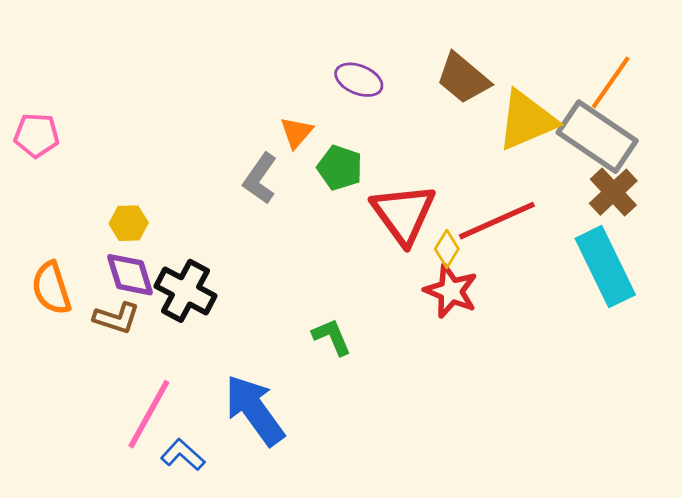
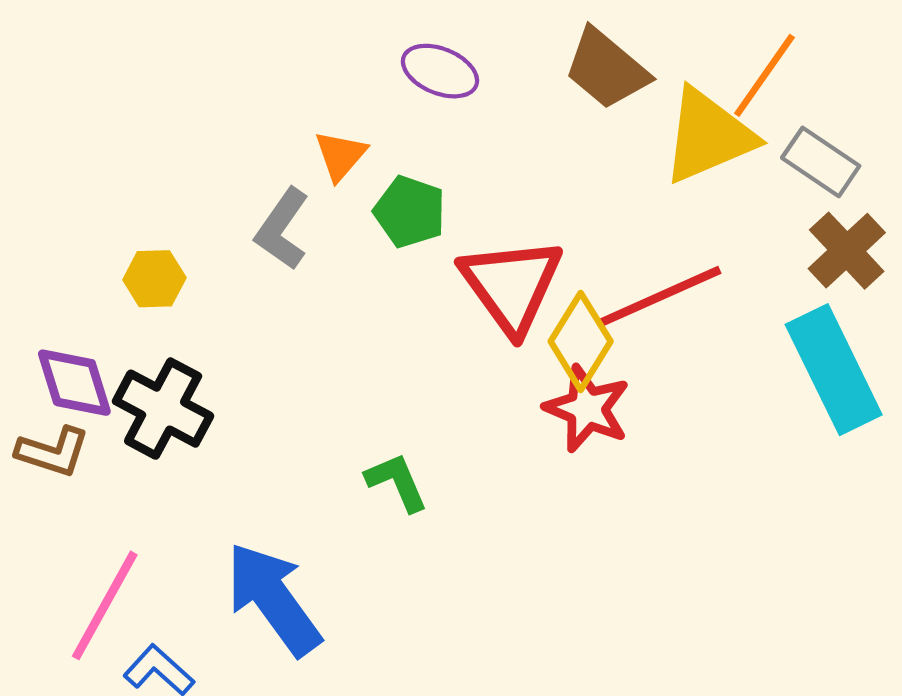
orange line: (611, 82) -> (764, 75), moved
gray rectangle: (597, 137) -> (821, 162), size x0.6
yellow hexagon: (129, 223) -> (154, 279), moved
yellow diamond: (447, 249) -> (581, 341), size x1.6

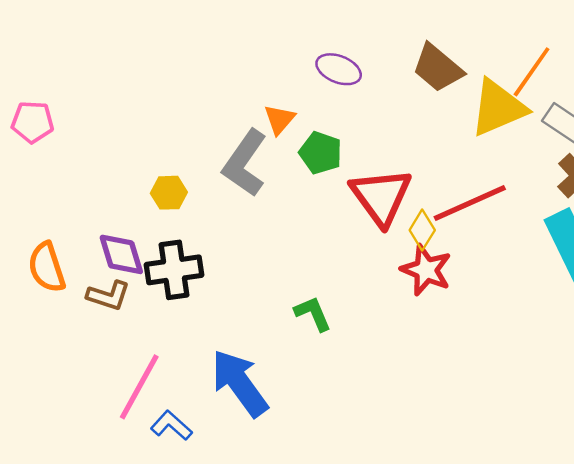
gray L-shape: (282, 229) -> (245, 163), size x1.4
yellow diamond: (581, 341) -> (422, 230), size x0.7
black cross: (163, 409) -> (174, 270), turned -36

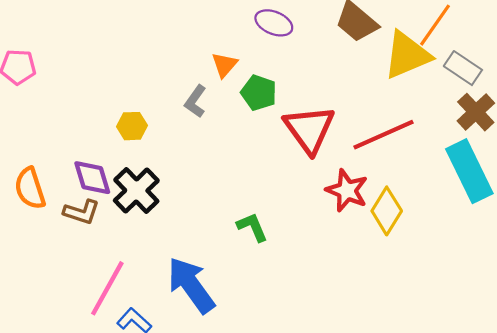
gray L-shape: (245, 163) -> (195, 101), size x0.6
yellow diamond: (422, 230) -> (387, 211), moved, size x1.4
black cross: (174, 270) -> (136, 191), turned -36

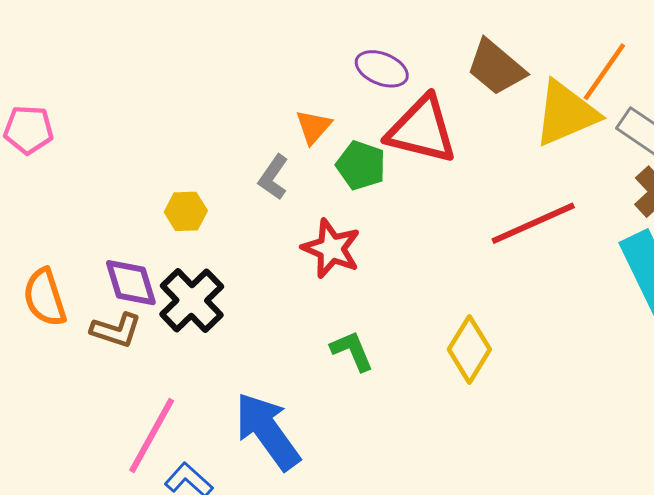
red triangle: (309, 129) -> (422, 130), moved, turned -40
red star: (347, 191) -> (331, 248), moved
yellow diamond: (387, 211) -> (469, 349), moved

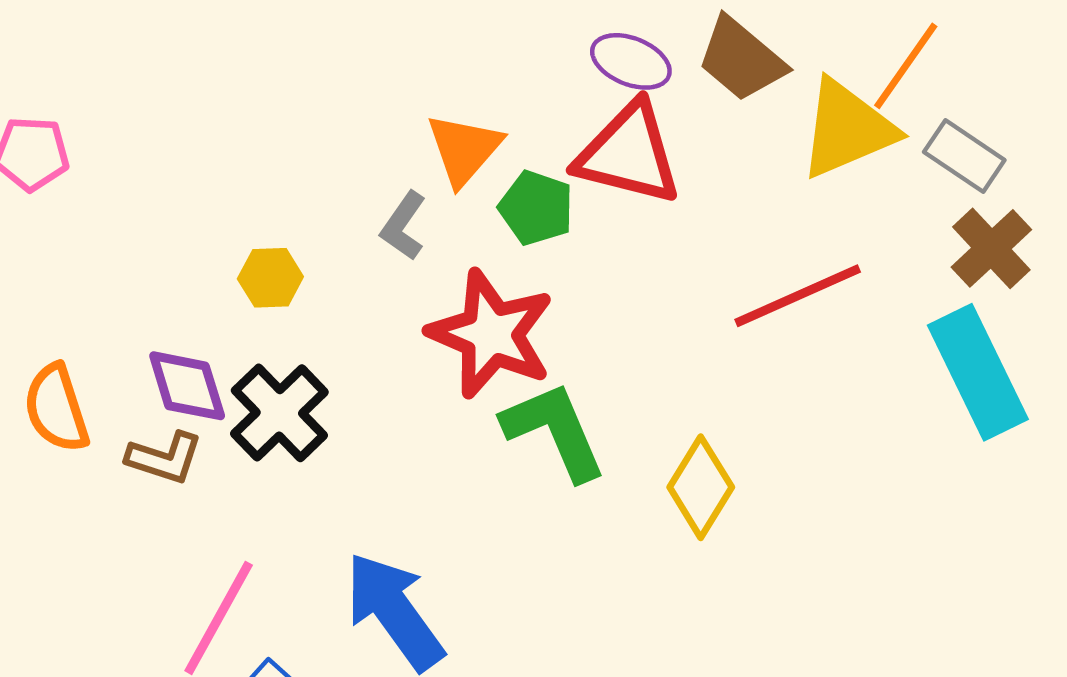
purple ellipse: (382, 69) -> (631, 61), moved
orange triangle: (313, 127) -> (464, 149), size x1.4
red star: (331, 248) -> (491, 334), size x1.4
green L-shape: (352, 351) -> (554, 431), moved, size x1.6

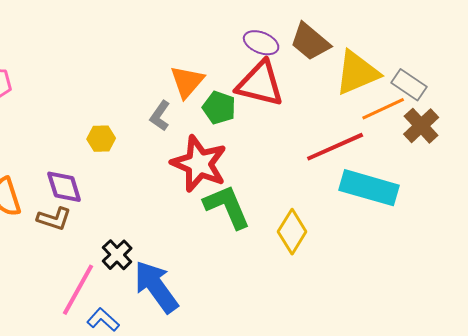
orange line: (906, 66) -> (383, 109), moved, turned 30
cyan rectangle: (978, 372) -> (369, 188), moved, turned -48
black cross: (279, 413) -> (117, 255), moved, size x0.7

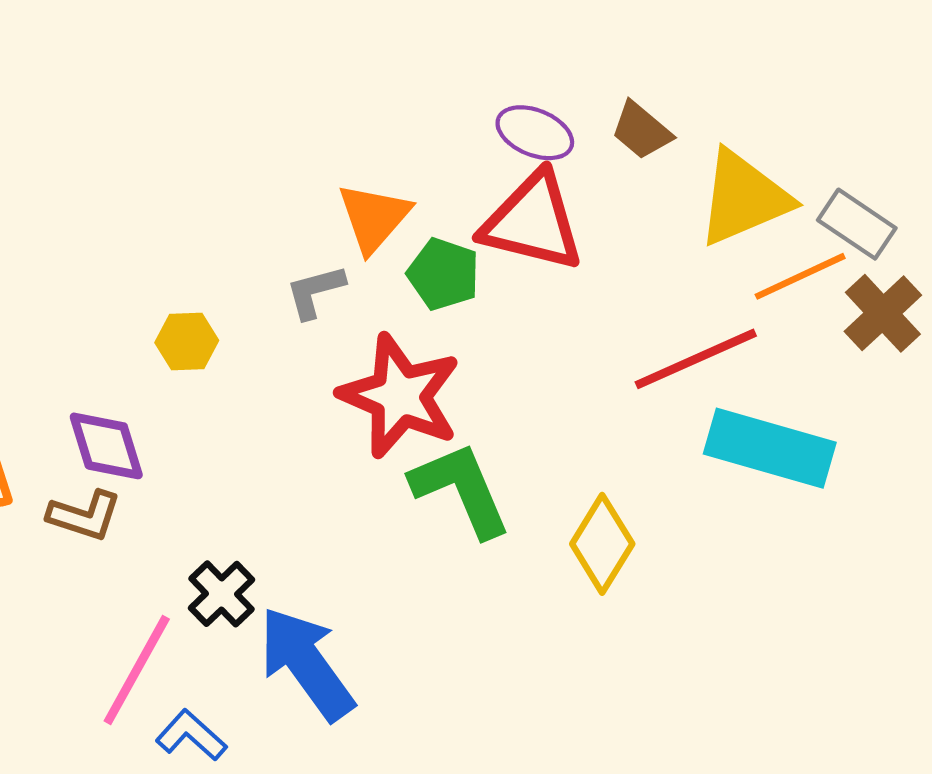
brown trapezoid: (310, 42) -> (641, 131), size x0.7
gray L-shape: (160, 116) -> (315, 291), turned 40

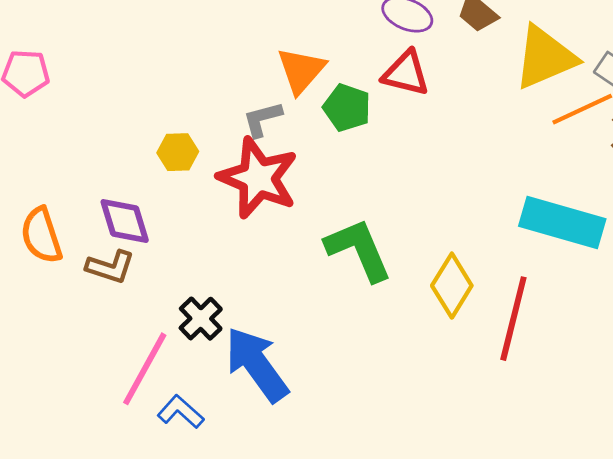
red triangle: (533, 222) -> (406, 73), size x0.7
red line: (696, 359) -> (513, 319), moved, turned -52
red star: (400, 396) -> (258, 178), moved

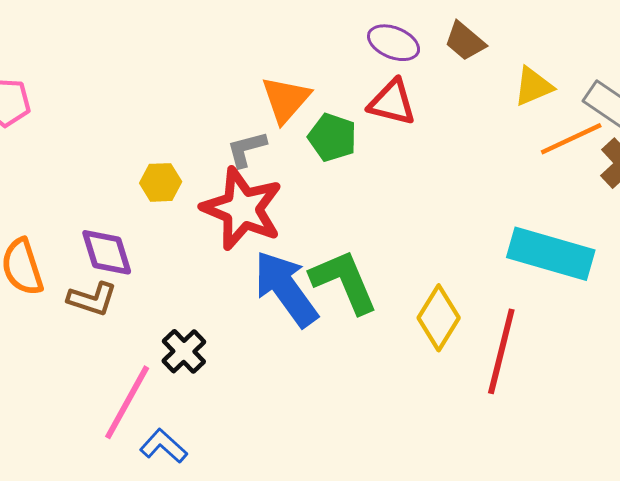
yellow triangle: (545, 57) -> (533, 86), size x0.6
blue arrow: (257, 364) -> (286, 289), moved

